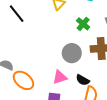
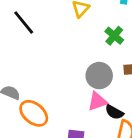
pink triangle: (60, 77) -> (97, 101), moved

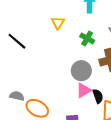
black semicircle: (114, 112) -> (98, 96), turned -128

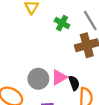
gray circle: (81, 71) -> (38, 79), moved

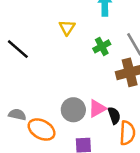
green cross: (62, 23) -> (102, 46), turned 32

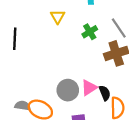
black line: (18, 49) -> (15, 39), turned 55
gray semicircle: (17, 114) -> (23, 106), moved

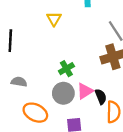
green cross: (90, 32) -> (66, 69), moved
gray semicircle: (23, 106) -> (19, 82), moved

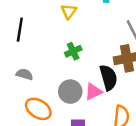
green cross: (66, 69) -> (73, 51), moved
black semicircle: (101, 97) -> (108, 78), moved, size x1.5

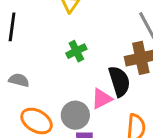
gray circle: (70, 92) -> (75, 115), moved

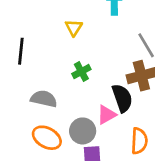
gray semicircle: (19, 80) -> (44, 99), moved, size x1.4

